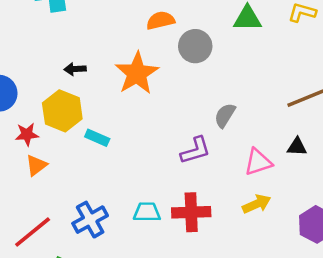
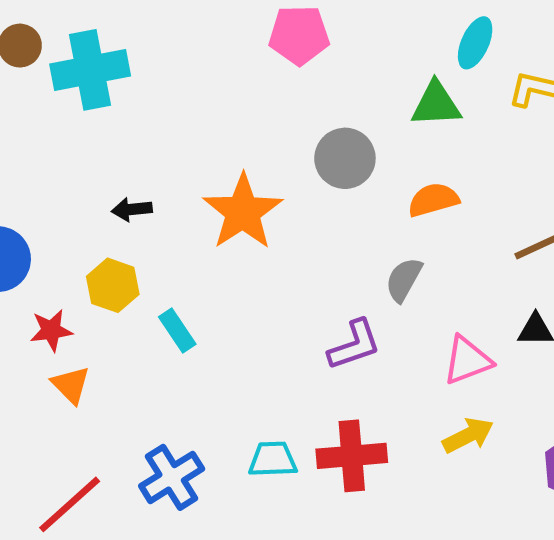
orange semicircle: (161, 20) -> (433, 200), moved
yellow hexagon: (62, 111) -> (113, 285), size x0.7
cyan rectangle: (97, 138) -> (177, 331), turned 35
orange triangle: (36, 165) -> (71, 385), turned -35

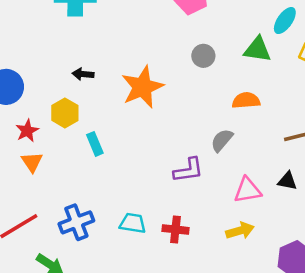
gray circle: (345, 158) -> (203, 56), moved, size x0.7
red star: (51, 330) -> (27, 131), turned -30
red cross: (352, 456) -> (175, 229), size x0.7

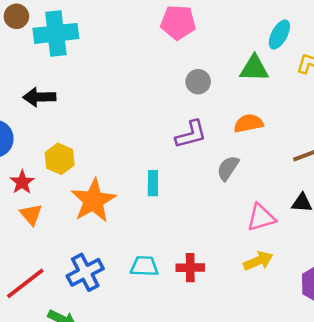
black arrow: (83, 74) -> (39, 97), moved, size x1.4
orange star: (142, 87) -> (93, 201), moved
cyan rectangle: (95, 144) -> (153, 183), moved, turned 30
purple L-shape: (188, 170) -> (191, 134), moved

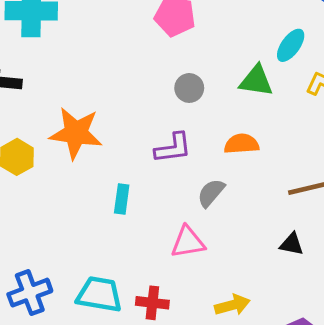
orange star: (93, 201) -> (76, 133), moved, turned 30
pink triangle: (261, 218) -> (188, 242), moved
cyan trapezoid: (144, 266) -> (99, 294), size x1.4

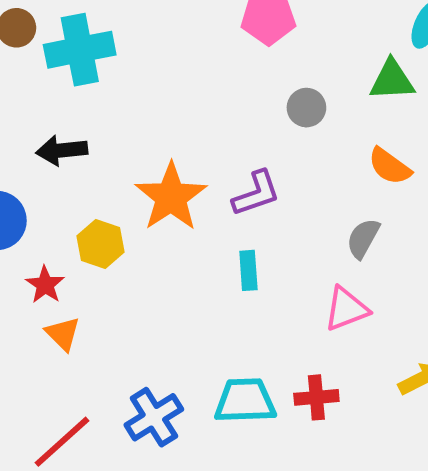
orange star: (76, 133) -> (171, 197), turned -30
orange semicircle: (241, 144) -> (390, 166), turned -128
purple L-shape: (173, 148) -> (256, 193), moved

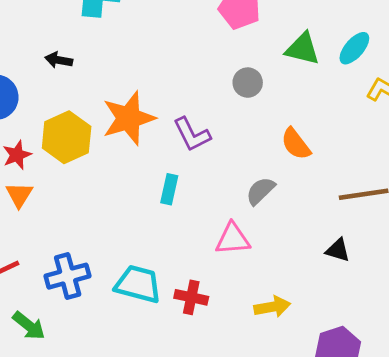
green triangle: (392, 80) -> (303, 49), moved
black arrow: (62, 150) -> (59, 60), size x0.7
purple L-shape: (256, 193) -> (192, 134), turned 66
yellow hexagon: (101, 244) -> (67, 137), size x1.4

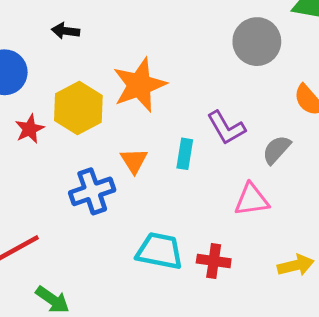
gray circle: (248, 83) -> (257, 42), size x1.6
purple L-shape: (192, 134) -> (226, 128), moved
orange triangle: (19, 195) -> (134, 161), moved
blue cross: (68, 276) -> (92, 191), moved

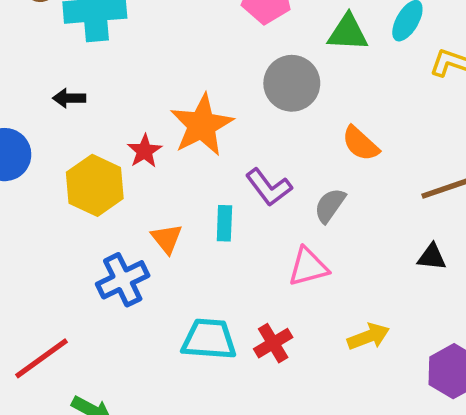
orange star: (139, 85) -> (202, 125), moved
red star: (30, 129) -> (145, 151), moved
red cross: (214, 261) -> (273, 343), turned -32

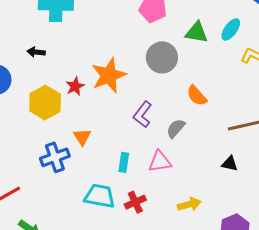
purple L-shape: (269, 187) -> (143, 114), turned 68
cyan rectangle: (224, 223) -> (124, 162), moved

